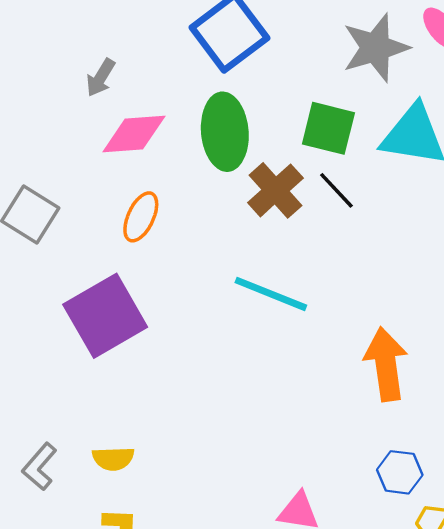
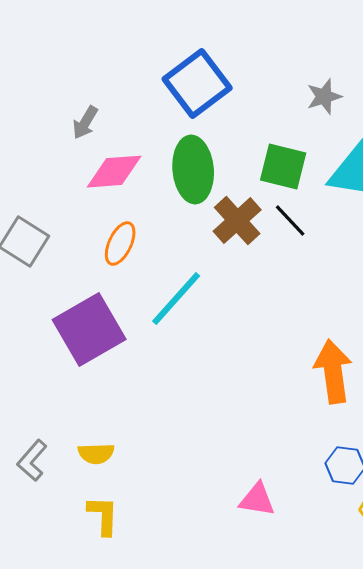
gray star: (376, 48) -> (324, 97), size x0.6
cyan line: (271, 294) -> (176, 299), moved, turned -70

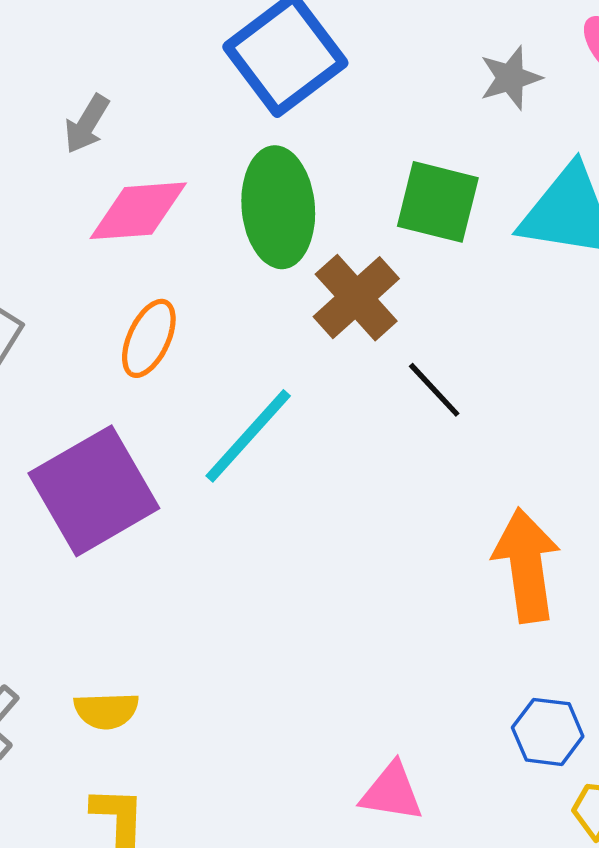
black line: (290, 221) -> (434, 390), moved

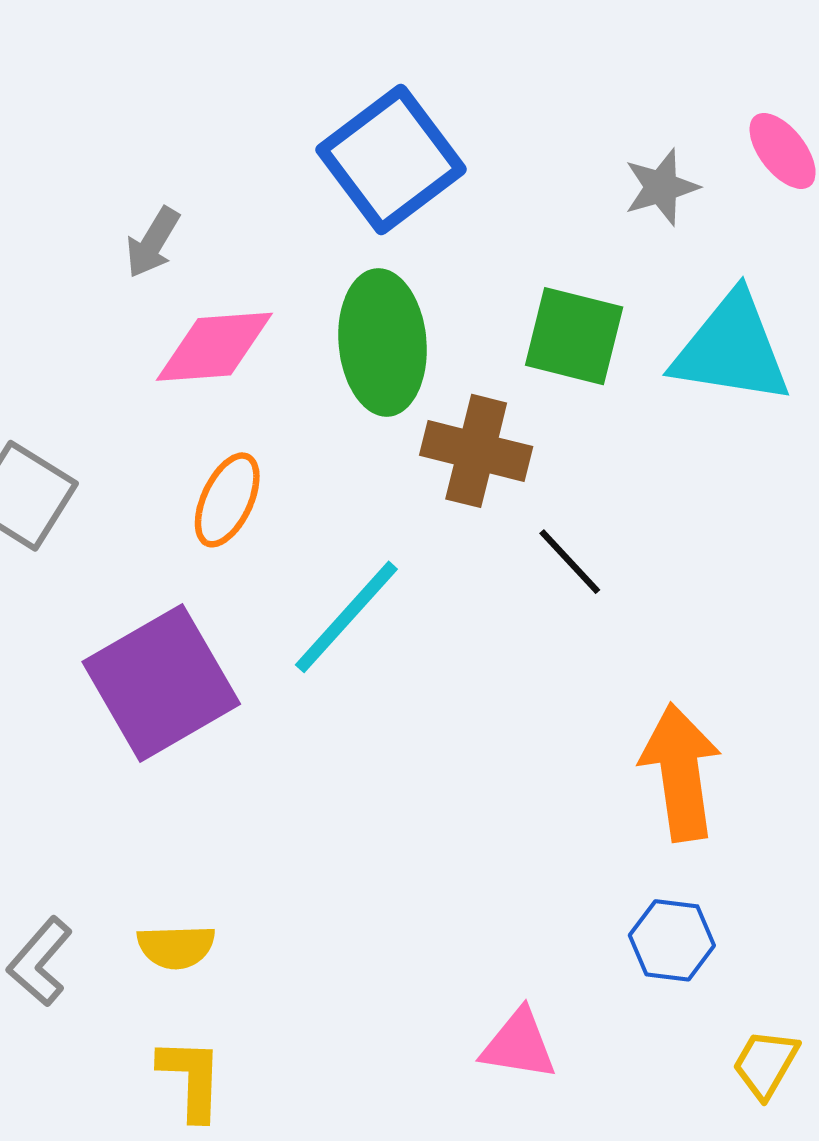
brown cross: (356, 298) -> (476, 451), turned -34
blue hexagon: (548, 732) -> (672, 940), moved

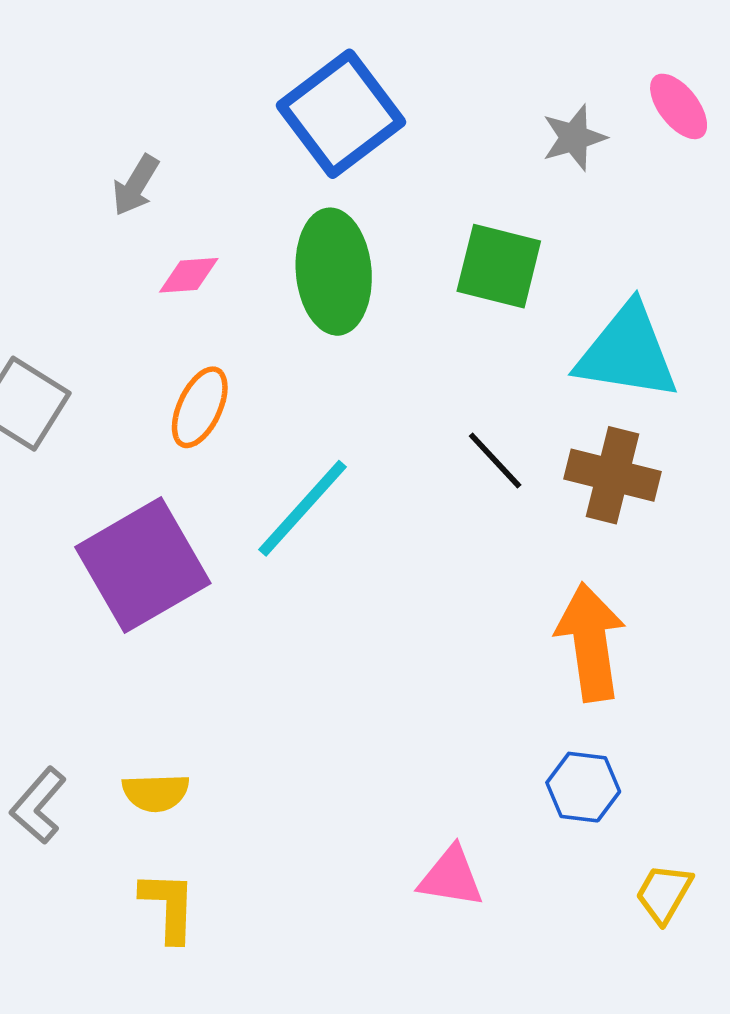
pink diamond: (214, 347) -> (189, 275), size x0.6
cyan triangle: (731, 349) -> (627, 352), moved
brown cross: (476, 451) -> (613, 475), moved

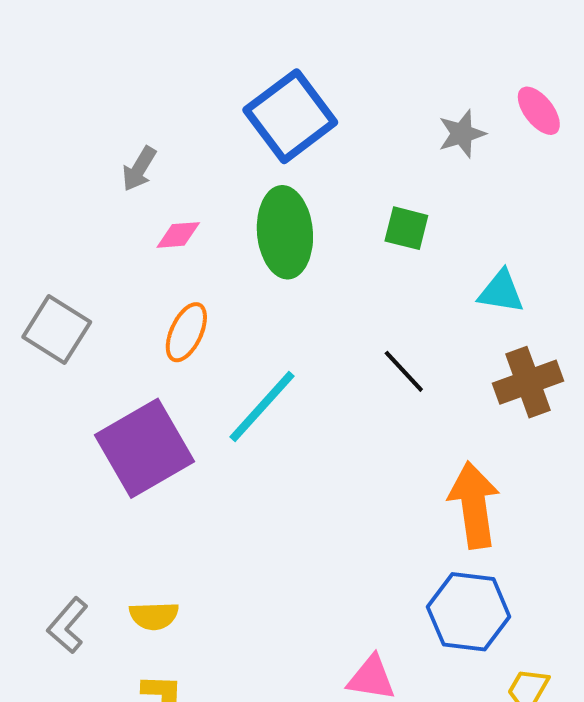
green square: (499, 266) -> (406, 228), size x0.7
cyan triangle: (627, 352) -> (501, 292), size x0.6
brown cross: (613, 475) -> (528, 382), moved, turned -34
blue hexagon: (583, 787) -> (469, 612), size x1.5

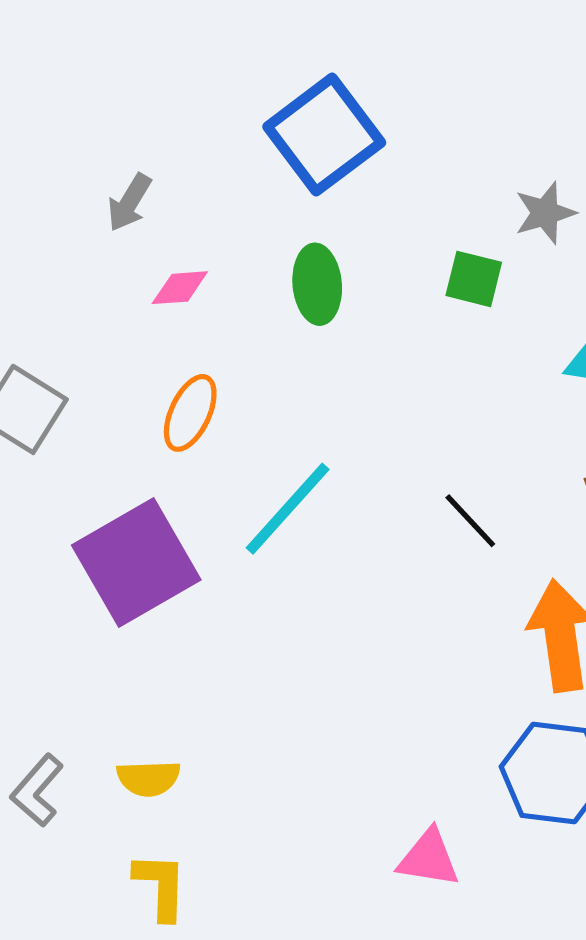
gray star: (462, 134) -> (545, 213), moved
green ellipse: (285, 232) -> (317, 284), size x0.7
black line: (404, 371) -> (470, 521), moved

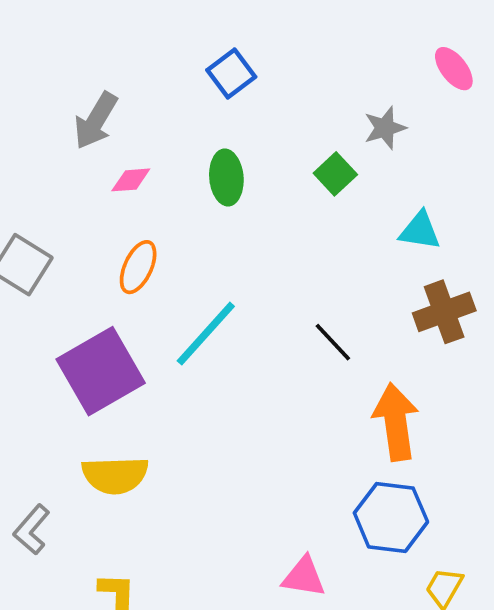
blue square: (324, 135) -> (231, 73), size x0.6
gray arrow: (129, 202) -> (96, 121), size x1.4
green square: (474, 279) -> (335, 174), turned 33
yellow semicircle: (148, 778) -> (115, 475), moved, size x1.5

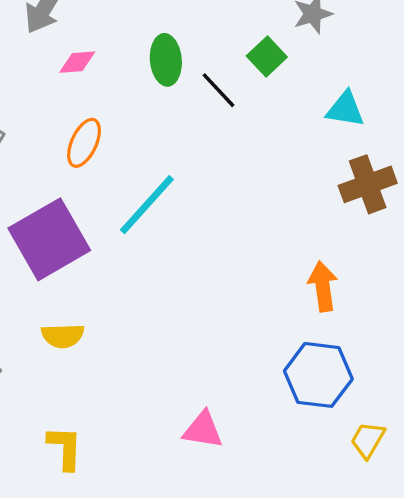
black line: (333, 342) -> (219, 90), moved
orange arrow: (396, 422) -> (323, 286), size x0.7
yellow semicircle: (115, 475) -> (63, 336), size x0.7
pink triangle: (304, 577) -> (203, 430), moved

